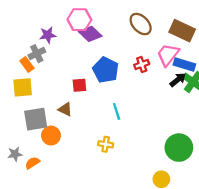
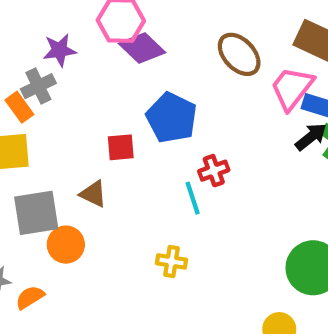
brown ellipse: (141, 24) -> (239, 54), moved
red cross: (142, 64) -> (214, 171), moved

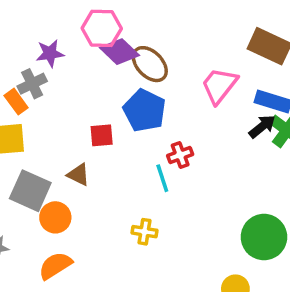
brown ellipse: (239, 54) -> (150, 64), moved
pink trapezoid: (292, 88) -> (219, 85), moved
gray square: (36, 213) -> (30, 191), turned 33
orange semicircle: (30, 297) -> (55, 266), moved, size x1.4

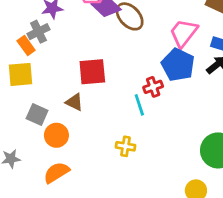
blue pentagon: (144, 110) -> (178, 65), moved
red square: (102, 135) -> (92, 72), size x1.5
gray square: (30, 191) -> (37, 115), size x0.7

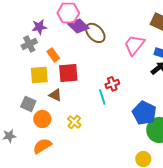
orange rectangle: (26, 45) -> (53, 55), moved
blue pentagon: (178, 65) -> (144, 113), moved
yellow square: (21, 74) -> (39, 75), moved
yellow cross: (125, 146) -> (74, 122), moved, turned 32

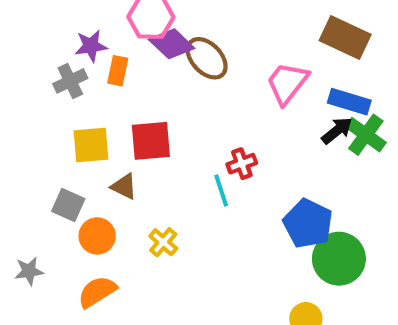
orange rectangle: (53, 55) -> (118, 71), moved, turned 48

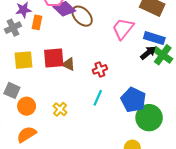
brown triangle: (124, 186) -> (68, 64), moved
cyan line: (221, 191) -> (98, 98), moved, turned 42

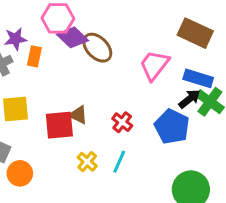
red square: (54, 58) -> (59, 125), moved
red cross: (100, 69) -> (122, 122), turned -32
blue pentagon: (133, 100) -> (172, 127), moved
yellow cross: (60, 109) -> (87, 162), moved

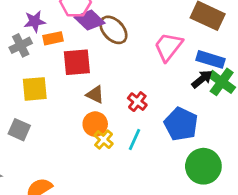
orange rectangle: (34, 56) -> (53, 38), turned 66
red square: (59, 125) -> (77, 62), moved
blue pentagon: (172, 127) -> (181, 124), moved
orange circle: (20, 173) -> (95, 124), moved

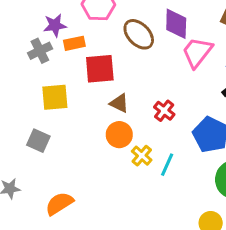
purple diamond: (90, 20) -> (176, 24), moved, turned 48
yellow cross: (104, 140) -> (142, 156), moved
cyan line: (135, 140) -> (167, 165), moved

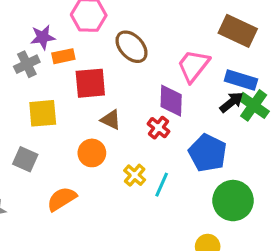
purple diamond: (176, 24) -> (171, 101), moved
orange circle: (119, 135) -> (92, 153), moved
orange semicircle: (59, 204) -> (62, 199), moved

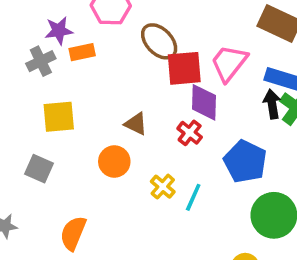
red square: (90, 83) -> (184, 68), moved
black arrow: (231, 102) -> (272, 104), turned -60
orange semicircle: (62, 199) -> (73, 233), moved, turned -36

